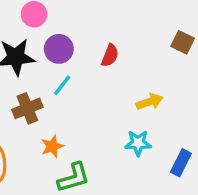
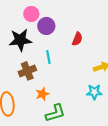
purple circle: (59, 49) -> (46, 26), moved
cyan line: (62, 85) -> (48, 57), turned -48

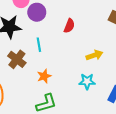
brown cross: (27, 71) -> (17, 59), turned -30
orange star: (42, 94) -> (44, 76), moved

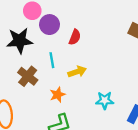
red semicircle: (69, 26) -> (75, 37), moved
yellow arrow: (94, 55) -> (77, 72), moved

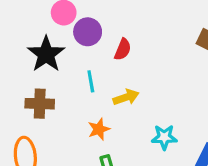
black star: (20, 41) -> (46, 54), turned -30
brown cross: (28, 76) -> (40, 104), moved, turned -36

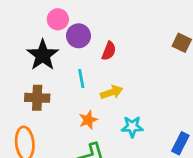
cyan star: (164, 137) -> (132, 127), moved

